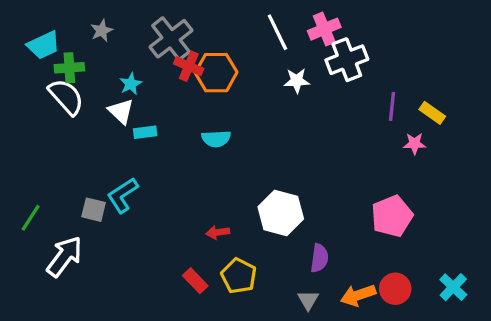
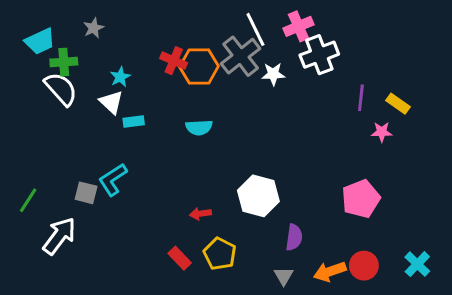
gray cross: (171, 39) -> (241, 56), moved

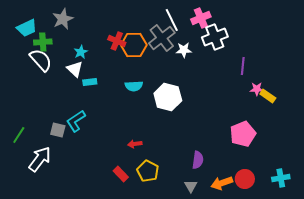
gray star: (93, 28) -> (63, 19), size x1.5
yellow rectangle: (398, 104) -> (268, 96), moved
white hexagon: (258, 196) -> (168, 97), moved
cyan cross: (417, 264) -> (281, 178), turned 36

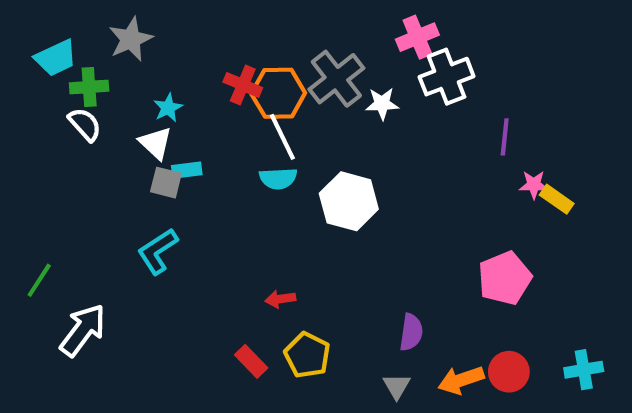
white line: (172, 20) -> (282, 137), moved
white semicircle: (41, 60) -> (85, 124), size x0.7
gray square: (58, 130) -> (166, 183), moved

